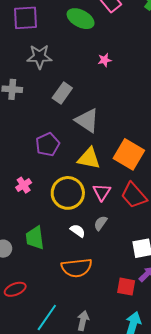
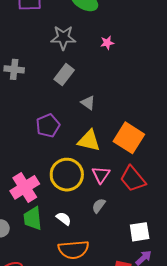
gray star: (39, 57) -> (63, 38), moved
gray triangle: (87, 120) -> (88, 103), size x0.6
pink cross: (24, 185) -> (25, 187), moved, size x1.8
white semicircle: (78, 231) -> (64, 219), moved

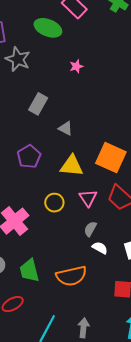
gray star: (63, 38) -> (18, 59), moved, turned 30
yellow circle: (67, 175) -> (54, 203), size x0.6
green trapezoid: (33, 218) -> (29, 271), moved
white semicircle: (64, 219) -> (100, 248), moved

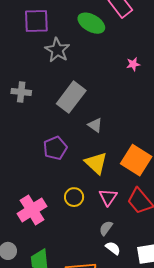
pink star: (76, 66) -> (133, 64), moved
gray rectangle: (38, 104) -> (71, 97), size x1.4
yellow triangle: (72, 166) -> (96, 163), turned 30

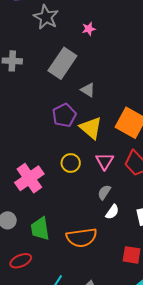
pink star: (133, 64) -> (89, 29), moved
purple pentagon: (55, 148) -> (64, 115), moved
white semicircle: (113, 248) -> (112, 212), turned 91

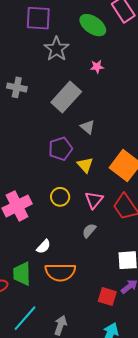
yellow triangle: (91, 128) -> (85, 165), size x0.7
white semicircle: (112, 212) -> (44, 247), moved
green trapezoid: (40, 229) -> (22, 274), moved

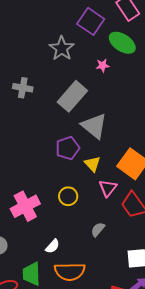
purple square: (38, 18) -> (91, 21), moved, turned 32
green ellipse: (93, 25) -> (122, 43), moved
gray triangle: (88, 127) -> (94, 126), size x1.8
pink triangle: (94, 200) -> (108, 188), moved

